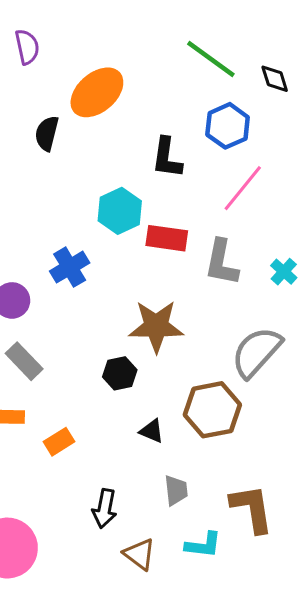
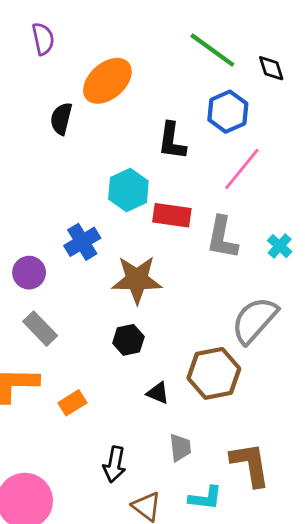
brown star: (156, 326) -> (137, 280), moved

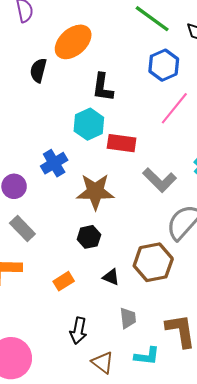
black L-shape: (172, 141) -> (103, 87), moved
gray L-shape: (222, 238) -> (160, 180), moved, turned -56
orange rectangle: (72, 403) -> (64, 281), moved

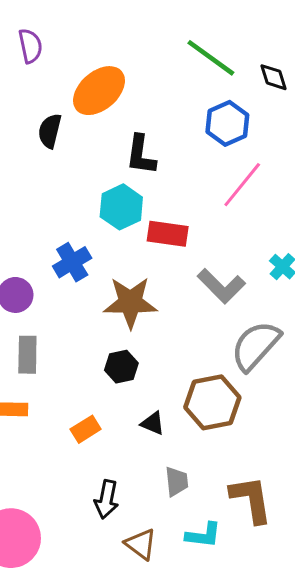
gray rectangle: (22, 228) -> (27, 355), turned 45

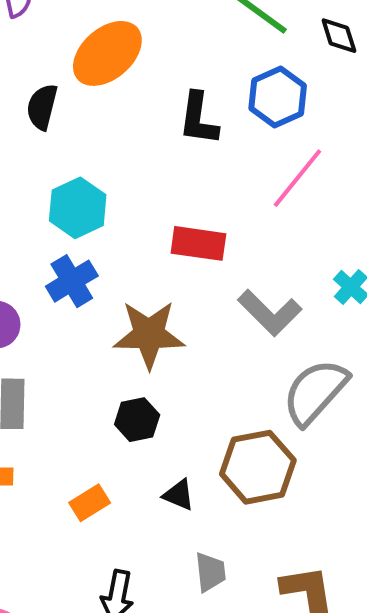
black L-shape: (141, 155) -> (198, 119), moved
cyan hexagon: (121, 207) -> (78, 208), moved

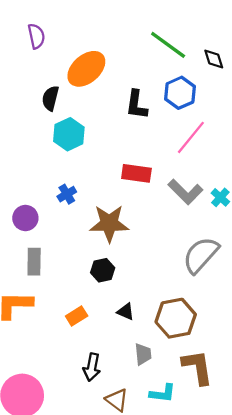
cyan hexagon: (78, 208) -> (69, 134), moved
blue cross: (72, 281) -> (67, 194), size x0.7
gray L-shape: (270, 313) -> (185, 192), moved
brown hexagon: (258, 467) -> (176, 318), moved

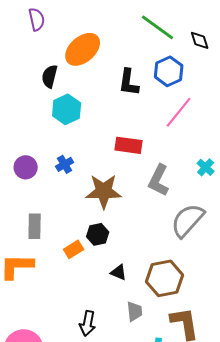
gray L-shape: (185, 192) -> (159, 180), moved, turned 72
purple circle: (25, 218) -> (26, 167), moved
orange rectangle: (77, 316) -> (74, 249), moved

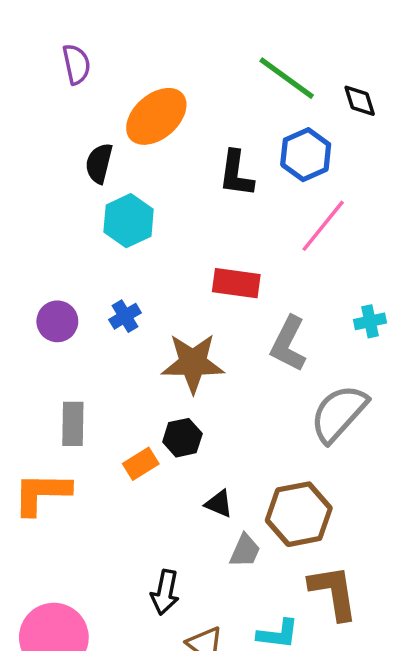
cyan cross: (206, 167) -> (370, 321), turned 36
gray trapezoid: (135, 311) -> (245, 551), moved, turned 30

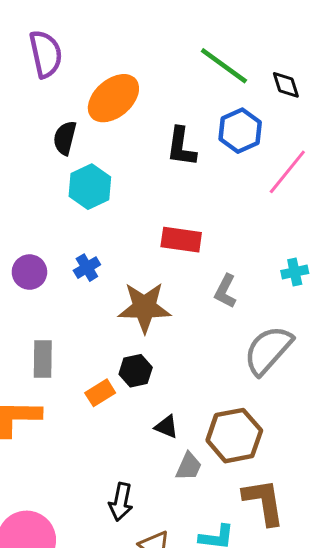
purple semicircle: (76, 64) -> (46, 54), size x1.4
pink line: (323, 226) -> (287, 172), moved
gray L-shape: (288, 344) -> (225, 291), size x0.7

